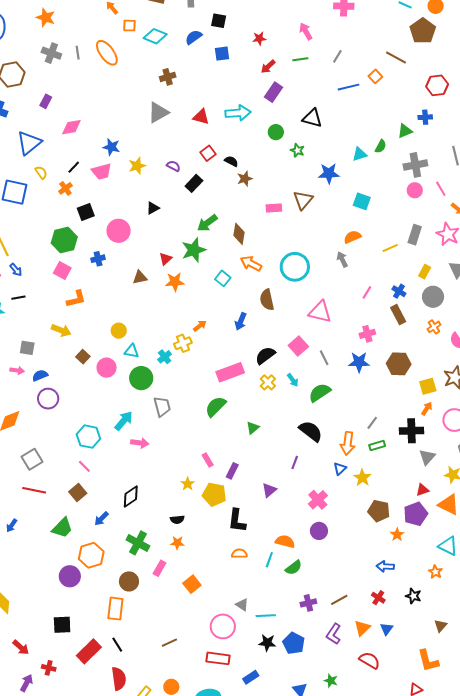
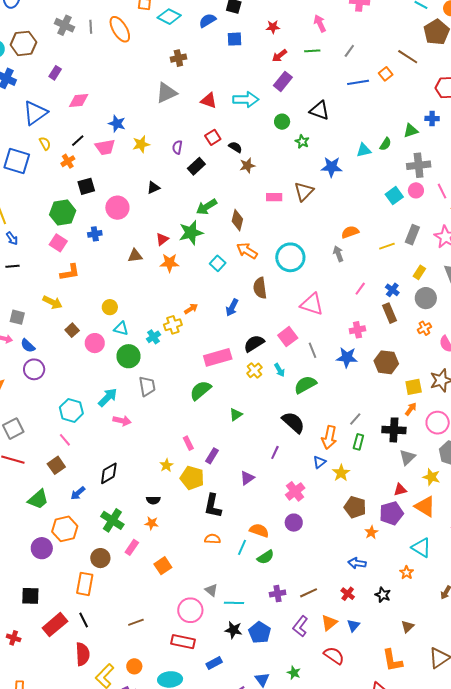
purple semicircle: (173, 166) -> (177, 147), turned -112
cyan square: (362, 201) -> (394, 196), moved, turned 30
blue semicircle: (40, 375) -> (28, 346), turned -119
green rectangle: (377, 445) -> (358, 442), turned -63

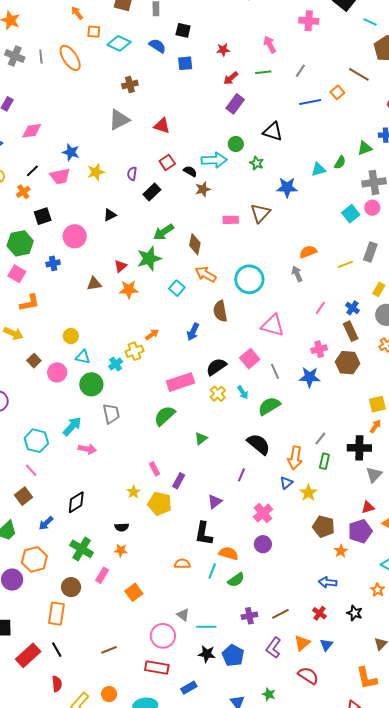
blue semicircle: (207, 20) -> (157, 46), turned 66
cyan arrow: (246, 100) -> (214, 160), moved
brown hexagon: (386, 362) -> (347, 363), moved
black L-shape: (213, 506) -> (204, 534), moved
red semicircle: (83, 654) -> (57, 684), size x0.7

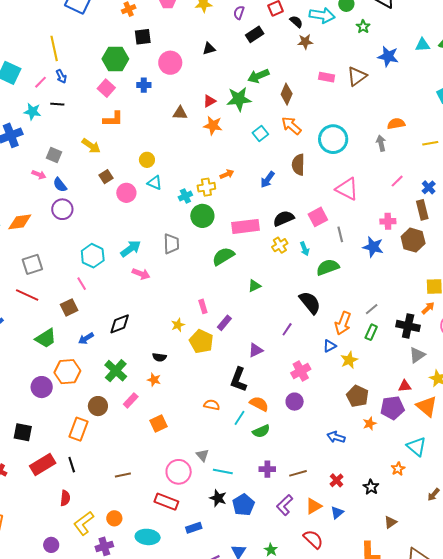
green circle: (91, 384) -> (202, 216), moved
blue arrow: (328, 582) -> (336, 437), moved

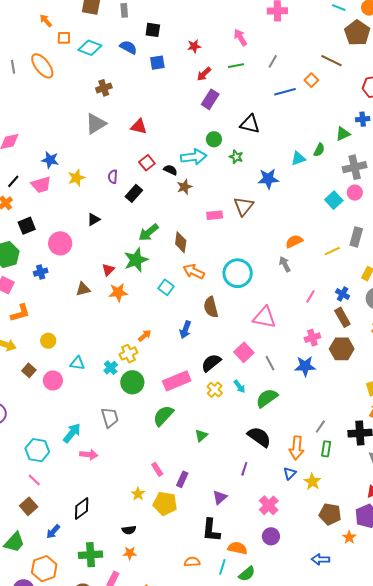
yellow circle: (147, 160) -> (48, 341), moved
green cross: (116, 371) -> (90, 555), turned -30

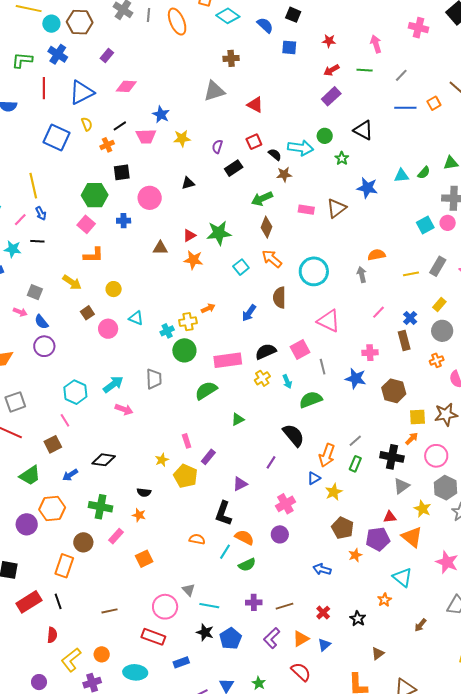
green arrow: (149, 232) -> (262, 199), moved
brown hexagon: (342, 349) -> (394, 391), moved
black diamond: (82, 509) -> (104, 460), turned 30

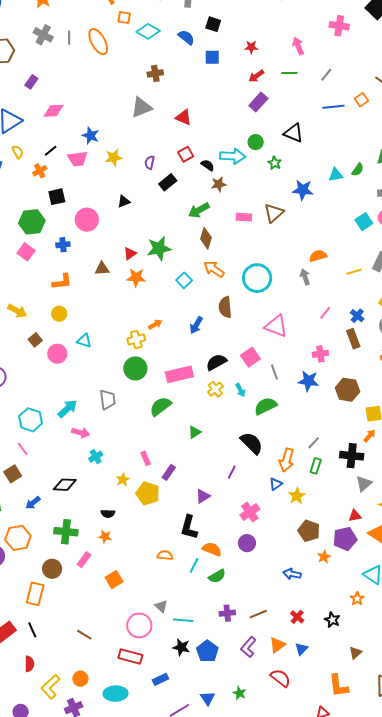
orange L-shape: (93, 255) -> (62, 282), moved
cyan cross: (167, 331) -> (96, 457), moved
brown line: (109, 611) -> (84, 635), turned 49

